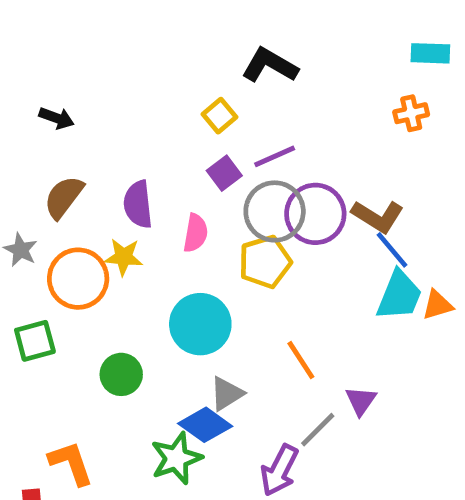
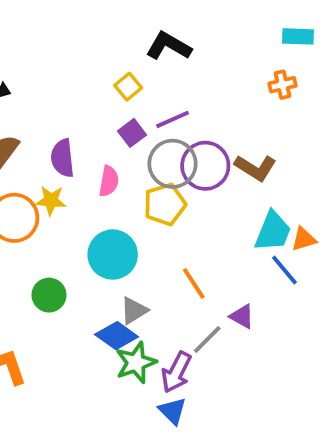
blue line: (392, 250) -> (284, 270), moved
purple triangle: (361, 401) -> (242, 316), turned -36
green star: (176, 458) -> (136, 363), moved

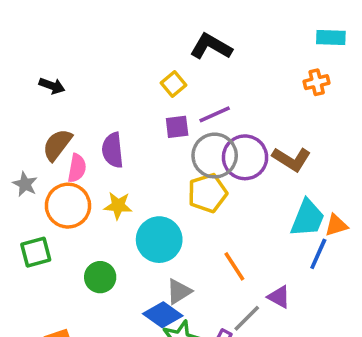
purple square: (132, 133) -> (177, 127), turned 30
pink semicircle: (109, 181) -> (77, 168), moved
yellow star: (51, 200) -> (118, 206), moved
blue line: (284, 270) -> (318, 254), turned 64

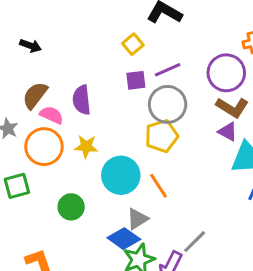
purple circle: (245, 157) -> (226, 73), moved
pink semicircle: (77, 168) -> (52, 115), turned -75
orange line: (234, 266) -> (158, 186), moved
purple triangle: (279, 297) -> (228, 132), moved

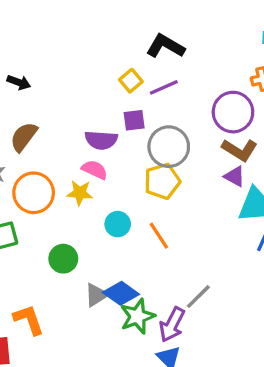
purple line: (168, 70) -> (164, 87), moved
purple semicircle: (82, 100) -> (101, 140), moved, turned -80
pink semicircle: (52, 115) -> (95, 170), moved
cyan circle: (121, 175) -> (118, 224), size x0.6
gray triangle: (137, 219) -> (96, 295), moved

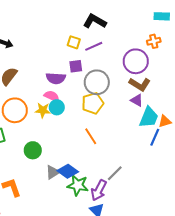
yellow square: (131, 81) -> (74, 42), turned -32
cyan circle: (118, 224) -> (57, 107), moved
green star: (137, 316) -> (78, 185), turned 30

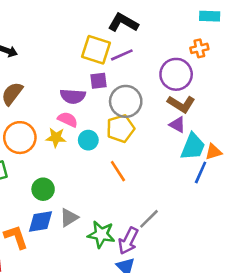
yellow square: (74, 42) -> (96, 50), size x1.6
cyan circle: (57, 107) -> (88, 140), moved
blue diamond: (68, 171) -> (41, 221), moved, turned -45

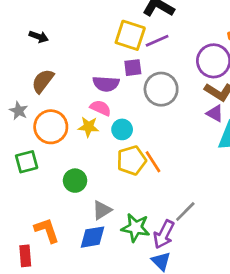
yellow pentagon: (121, 128) -> (132, 160), moved
blue diamond: (41, 221) -> (92, 237), moved

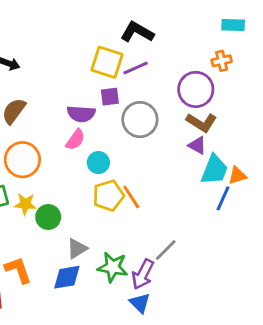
pink semicircle: (101, 108) -> (75, 140), turned 100
yellow star: (88, 127) -> (25, 204), moved

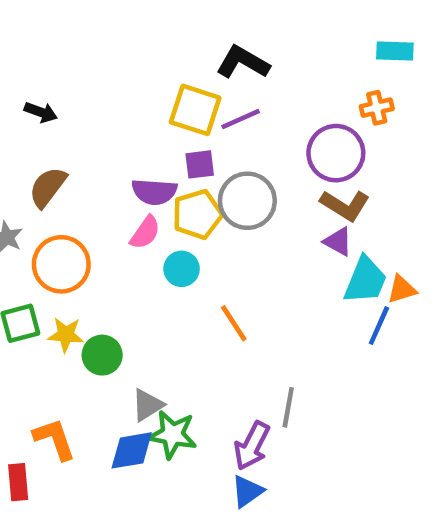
yellow pentagon: (108, 195) -> (197, 214), moved
gray line: (166, 250) -> (288, 407), turned -35
green star: (113, 267) -> (172, 435), moved
blue triangle: (140, 303) -> (247, 491), turned 40

